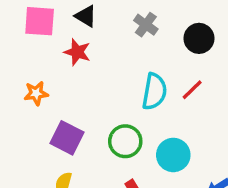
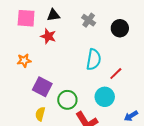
black triangle: (86, 16) -> (53, 15), turned -40
red line: (192, 90) -> (116, 74), moved
green circle: (125, 141) -> (67, 100), moved

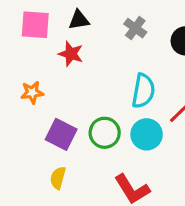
cyan circle: (105, 97) -> (147, 134), moved
green circle: (67, 100) -> (105, 133), moved

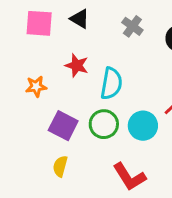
black triangle: (79, 20) -> (80, 19), turned 40
red star: (71, 54) -> (77, 65), moved
cyan semicircle: (143, 91) -> (111, 84), moved

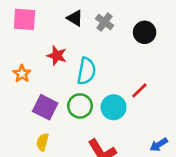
black triangle: (80, 19) -> (75, 18), moved
orange star: (36, 87) -> (22, 74), turned -30

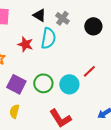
cyan semicircle: (86, 71) -> (48, 38), moved

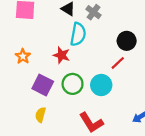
black circle: (93, 26) -> (127, 41), moved
red star: (25, 44) -> (61, 55), moved
red line: (89, 71) -> (118, 63), moved

